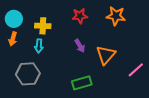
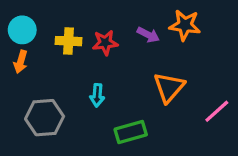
red star: (80, 16) -> (105, 43), moved
cyan arrow: (39, 46) -> (97, 95), moved
purple arrow: (80, 46) -> (148, 35), moved, turned -32

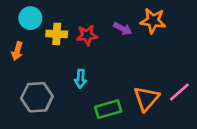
cyan circle: (22, 30) -> (30, 18), moved
orange triangle: (169, 87) -> (146, 99), moved

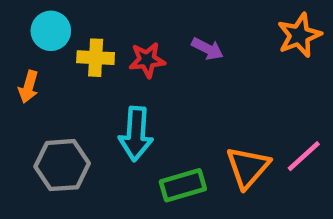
orange star: (153, 21) -> (299, 35), moved, turned -30
cyan arrow: (80, 79) -> (136, 134), size x1.6

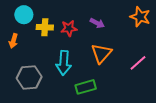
orange star: (299, 35) -> (140, 17), turned -30
pink line: (304, 156) -> (138, 63), moved
orange triangle: (248, 167) -> (101, 53), moved

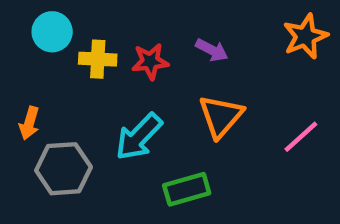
orange star: (140, 17) -> (305, 36), turned 30
orange arrow: (13, 41) -> (29, 123), moved
cyan arrow: (64, 63) -> (139, 137), turned 40

